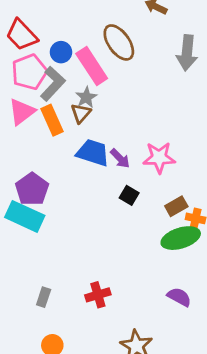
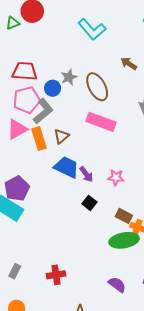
red trapezoid: (22, 35) -> (25, 71), turned 130
pink rectangle: (92, 66) -> (101, 122), moved, turned -44
gray star: (86, 97) -> (69, 77), moved
pink star: (159, 158) -> (116, 178), size x0.7
brown rectangle: (176, 206) -> (124, 216), turned 49

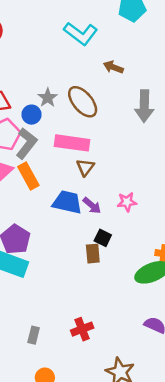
cyan L-shape: (92, 29) -> (81, 33), moved
pink rectangle: (101, 122) -> (72, 143), moved
brown triangle: (61, 136) -> (85, 167), moved
brown rectangle: (124, 216) -> (93, 254), moved, turned 70

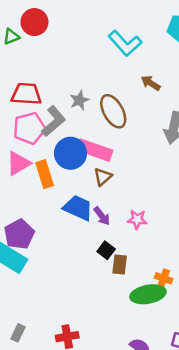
blue circle: (32, 115) -> (70, 153), moved, size x1.6
gray L-shape: (26, 143) -> (54, 121), moved
brown rectangle: (93, 254) -> (120, 265), moved

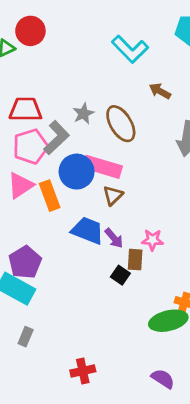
brown rectangle: (120, 265) -> (135, 260), moved
gray rectangle: (18, 333) -> (26, 337), moved

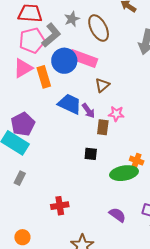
brown triangle: (113, 195) -> (102, 85), moved
black square: (120, 275) -> (91, 154), moved, turned -32

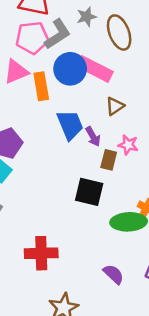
blue trapezoid: (70, 104) -> (70, 125), turned 35
black square: (91, 154) -> (89, 192), size x1.6
red cross: (60, 206) -> (41, 253), size x1.4

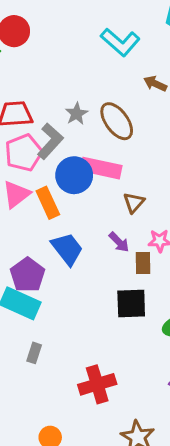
blue trapezoid: (70, 125) -> (67, 249), moved

